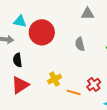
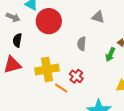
yellow cross: (55, 79) -> (47, 69), size x1.6
red cross: (94, 84) -> (76, 76), moved, turned -32

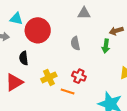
black semicircle: (17, 40) -> (24, 58), moved
yellow cross: (47, 69) -> (49, 77), size x0.7

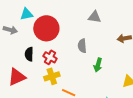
cyan triangle: (16, 19) -> (27, 14), turned -32
green arrow: (106, 46) -> (98, 65), moved
red cross: (79, 76) -> (50, 57), moved

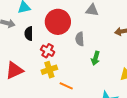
red circle: (46, 28) -> (58, 22), moved
black semicircle: (29, 54) -> (29, 33), moved

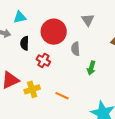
gray triangle: (92, 10) -> (88, 20), turned 48
yellow cross: (49, 70) -> (32, 89), moved

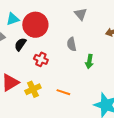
red circle: (54, 32) -> (35, 25), moved
black semicircle: (25, 43) -> (20, 44), turned 40

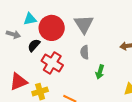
gray triangle: (81, 14) -> (84, 24), moved, size x1.5
red cross: (41, 59) -> (52, 63), size x1.5

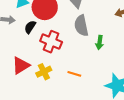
gray semicircle: (85, 52) -> (81, 26), size x1.5

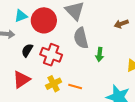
black semicircle: (30, 27) -> (27, 50), moved
yellow cross: (44, 72) -> (54, 84), moved

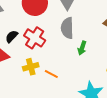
black semicircle: (27, 50) -> (12, 36), moved

